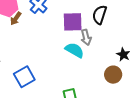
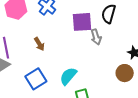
brown arrow: (16, 19) -> (39, 44), moved, turned -64
cyan semicircle: (75, 50) -> (68, 76), moved, turned -78

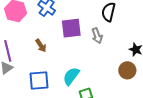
purple square: (82, 22) -> (71, 28), moved
blue square: (36, 79) -> (39, 81), turned 30

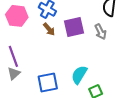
brown arrow: (41, 46) -> (49, 29), moved

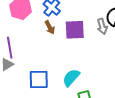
gray arrow: (101, 32) -> (102, 26), moved

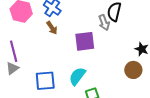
purple square: (75, 30) -> (85, 41), moved

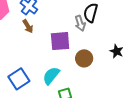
brown circle: (133, 70) -> (84, 58), moved
blue square: (45, 81) -> (19, 79), turned -30

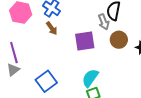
brown circle: (84, 58) -> (119, 40), moved
cyan semicircle: (51, 76) -> (90, 78), moved

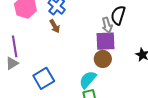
brown circle: (119, 40) -> (103, 59), moved
purple square: (85, 41) -> (106, 41), moved

